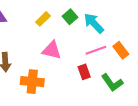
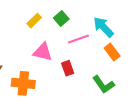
cyan arrow: (94, 23) -> (103, 27), moved
pink line: (96, 50) -> (78, 39), moved
red rectangle: (84, 72) -> (68, 68), moved

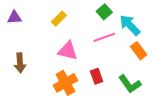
green square: (61, 18) -> (104, 12), moved
red rectangle: (68, 68) -> (97, 76), moved
orange cross: (23, 83) -> (65, 83), moved, turned -35

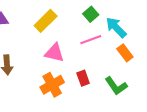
yellow rectangle: (59, 19) -> (46, 21), size x1.5

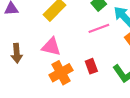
pink triangle: (54, 53) -> (51, 47), moved

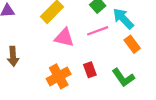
pink triangle: (51, 47) -> (64, 37), moved

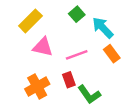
pink line: (98, 31) -> (77, 55), moved
green L-shape: (123, 78) -> (89, 94), moved

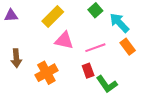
orange cross: (37, 86) -> (46, 73), moved

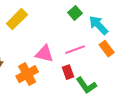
yellow rectangle: (53, 16) -> (17, 19), moved
pink triangle: (64, 40) -> (44, 54), moved

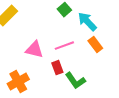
orange cross: (27, 74) -> (18, 82), moved

